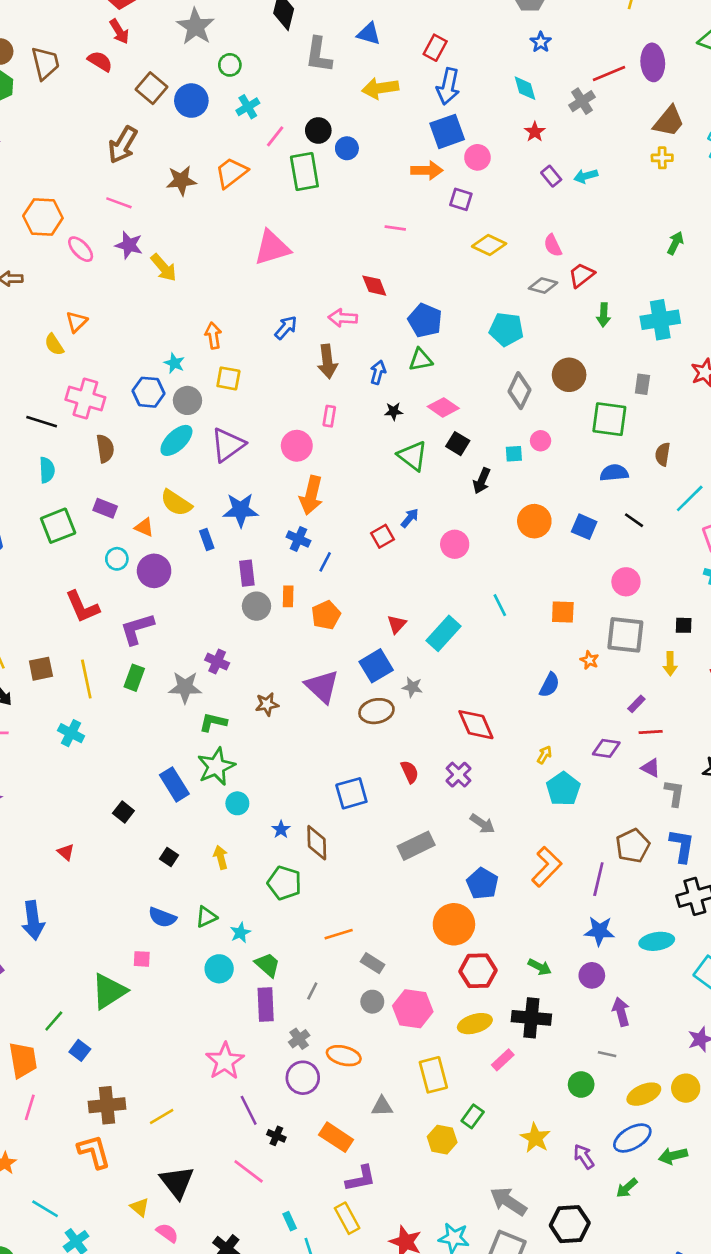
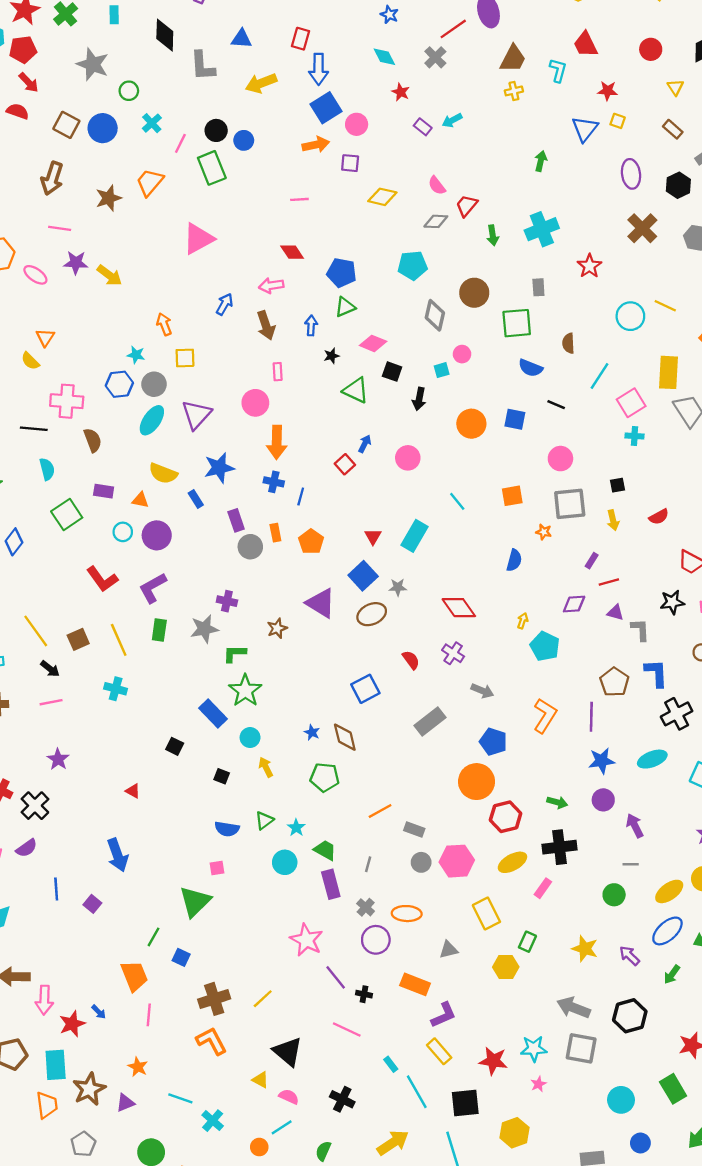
blue semicircle: (614, 473) -> (530, 368), turned -140
cyan circle: (237, 803) -> (250, 738), moved

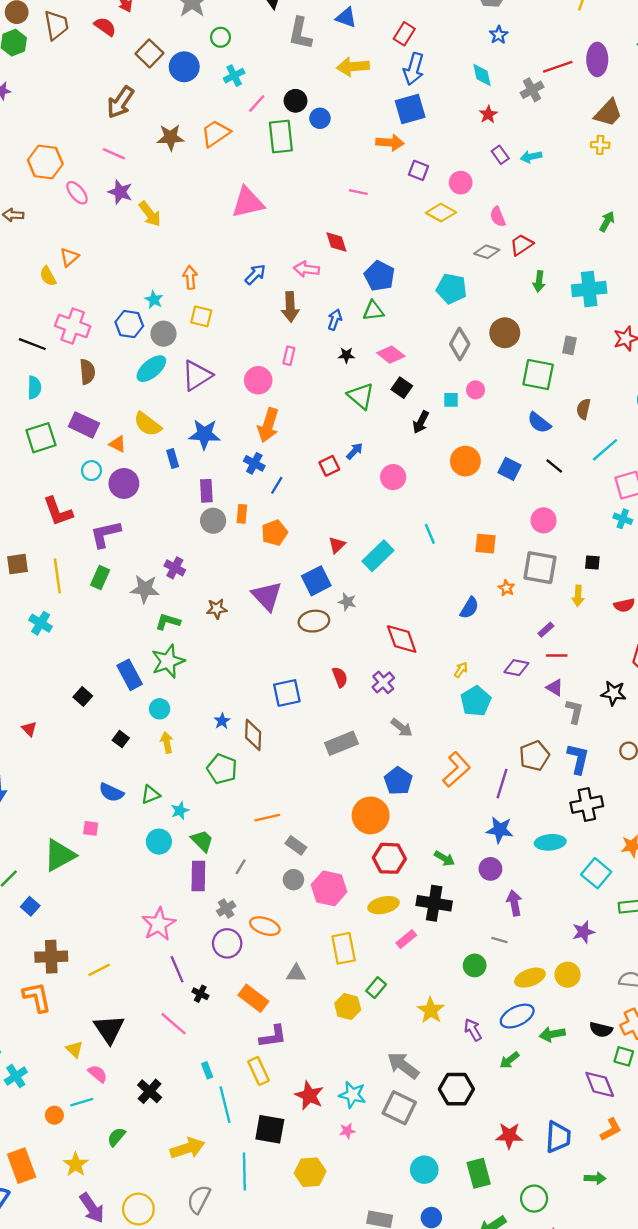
pink circle: (357, 124) -> (461, 183), moved
purple rectangle: (104, 491) -> (84, 425), size x1.4

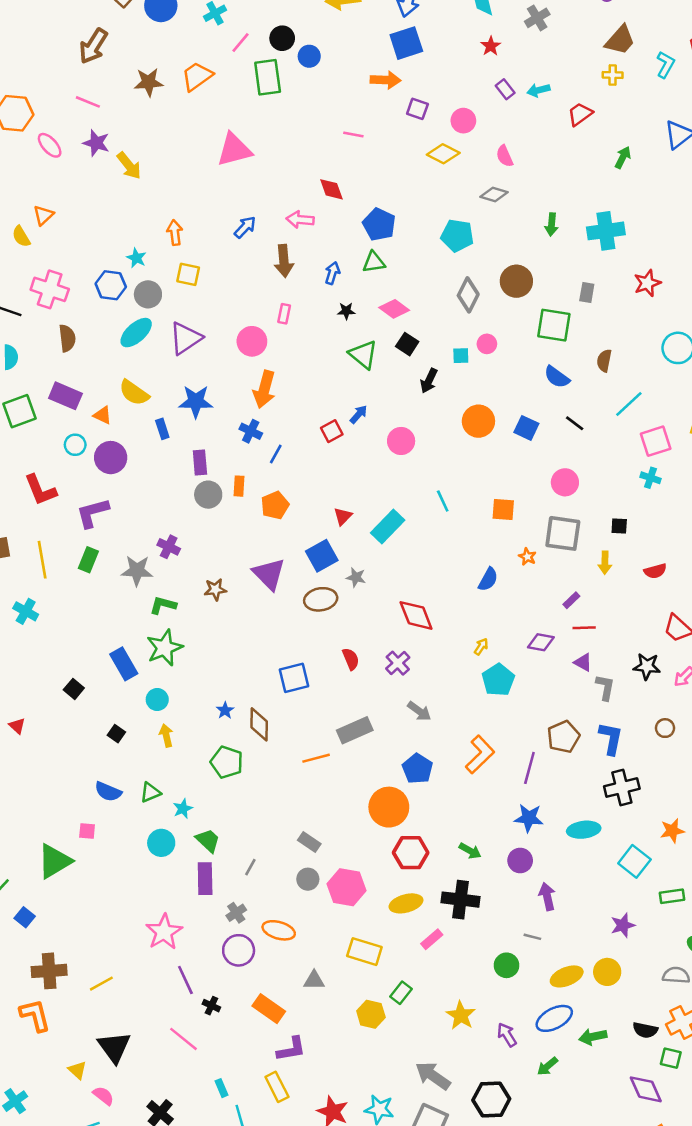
red trapezoid: (521, 245) -> (580, 114), moved
orange line: (267, 818) -> (316, 758), moved
yellow rectangle: (344, 948) -> (364, 952), turned -60

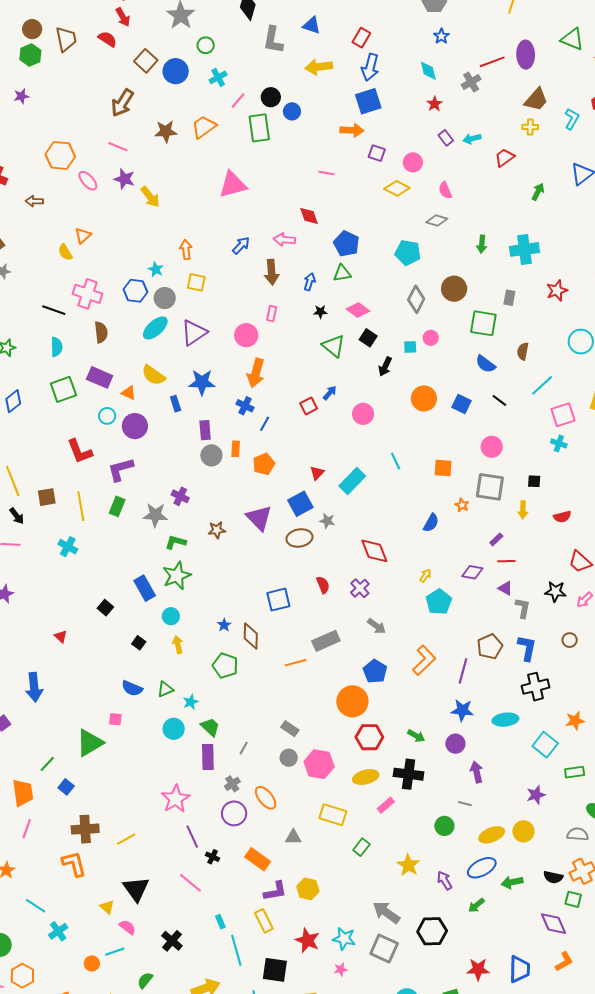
orange ellipse: (279, 930) -> (266, 798), turned 35
yellow hexagon: (371, 1014) -> (308, 889), moved

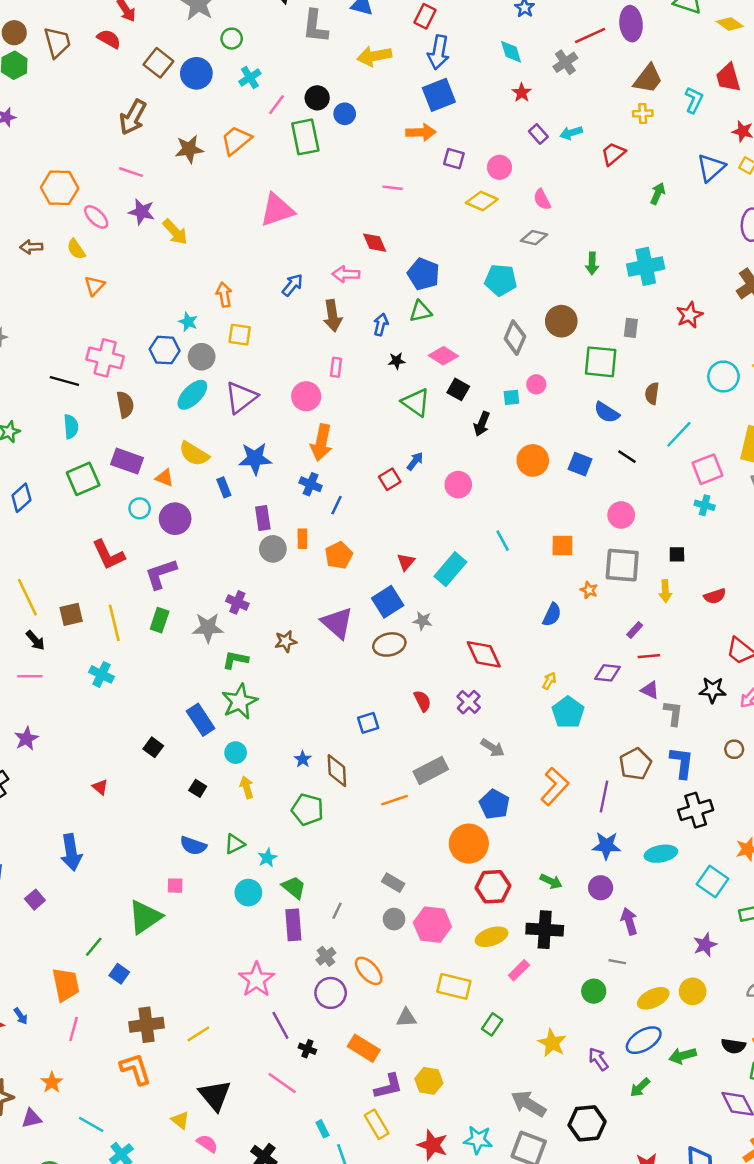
yellow semicircle: (65, 252) -> (76, 249), moved
blue square: (278, 600) -> (368, 723), size x0.7

